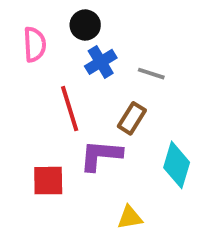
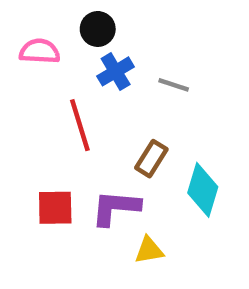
pink semicircle: (35, 44) -> (40, 51), turned -84
brown rectangle: (132, 118) -> (151, 159), moved
purple L-shape: (101, 155) -> (116, 208), moved

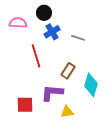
red square: (55, 208) -> (25, 105), moved

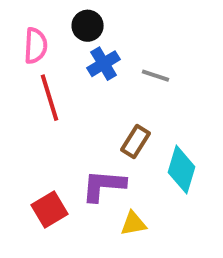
pink semicircle: (18, 23) -> (36, 46), turned 90
red line: (36, 56) -> (50, 98), moved
red square: (25, 105) -> (50, 210), turned -30

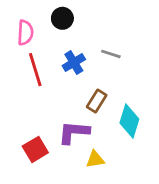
blue cross: (104, 64) -> (74, 62), moved

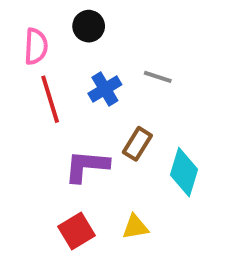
purple L-shape: (74, 132) -> (87, 166), moved
red square: (35, 149) -> (76, 231), moved

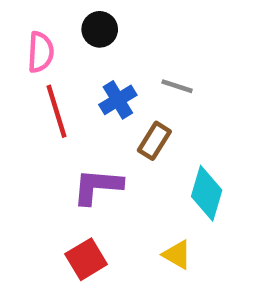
brown rectangle: (137, 144) -> (154, 141), moved
yellow triangle: (135, 227) -> (177, 255), moved, turned 40

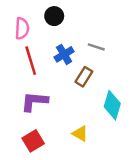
purple L-shape: (97, 186) -> (34, 101), moved
yellow triangle: (177, 255) -> (80, 134), moved
red square: (86, 259) -> (33, 141), moved

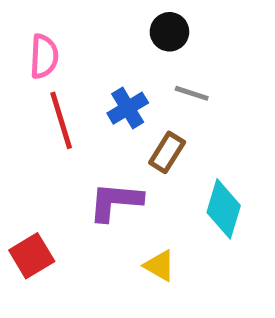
black circle: (54, 16) -> (169, 32), moved
purple L-shape: (34, 101) -> (115, 202), moved
red square: (33, 141) -> (32, 256), moved

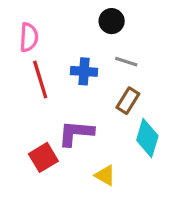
blue cross: (128, 108) -> (84, 71), turned 35
brown rectangle: (167, 152) -> (128, 101), moved
red square: (32, 256) -> (43, 157), moved

